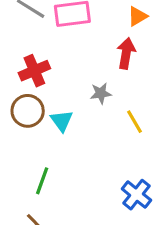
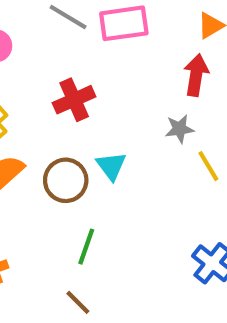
gray star: (101, 93) -> (179, 129), moved
brown circle: (28, 111) -> (66, 180), moved

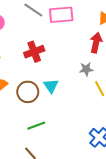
green line: (86, 247) -> (36, 126), turned 48

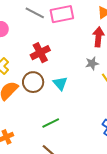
brown circle: (28, 92) -> (33, 82), moved

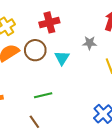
gray star: (92, 63) -> (90, 43), moved

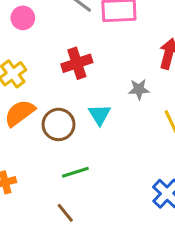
brown circle: (35, 50) -> (59, 124), moved

